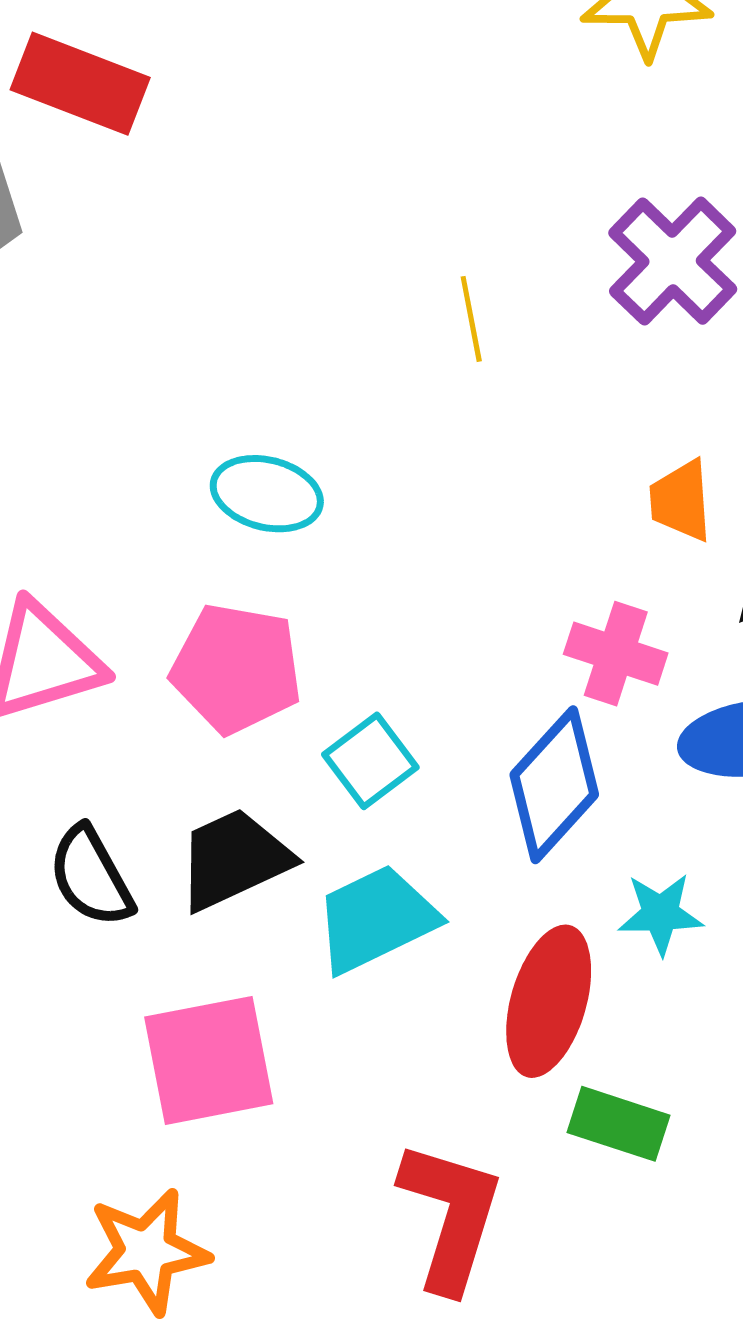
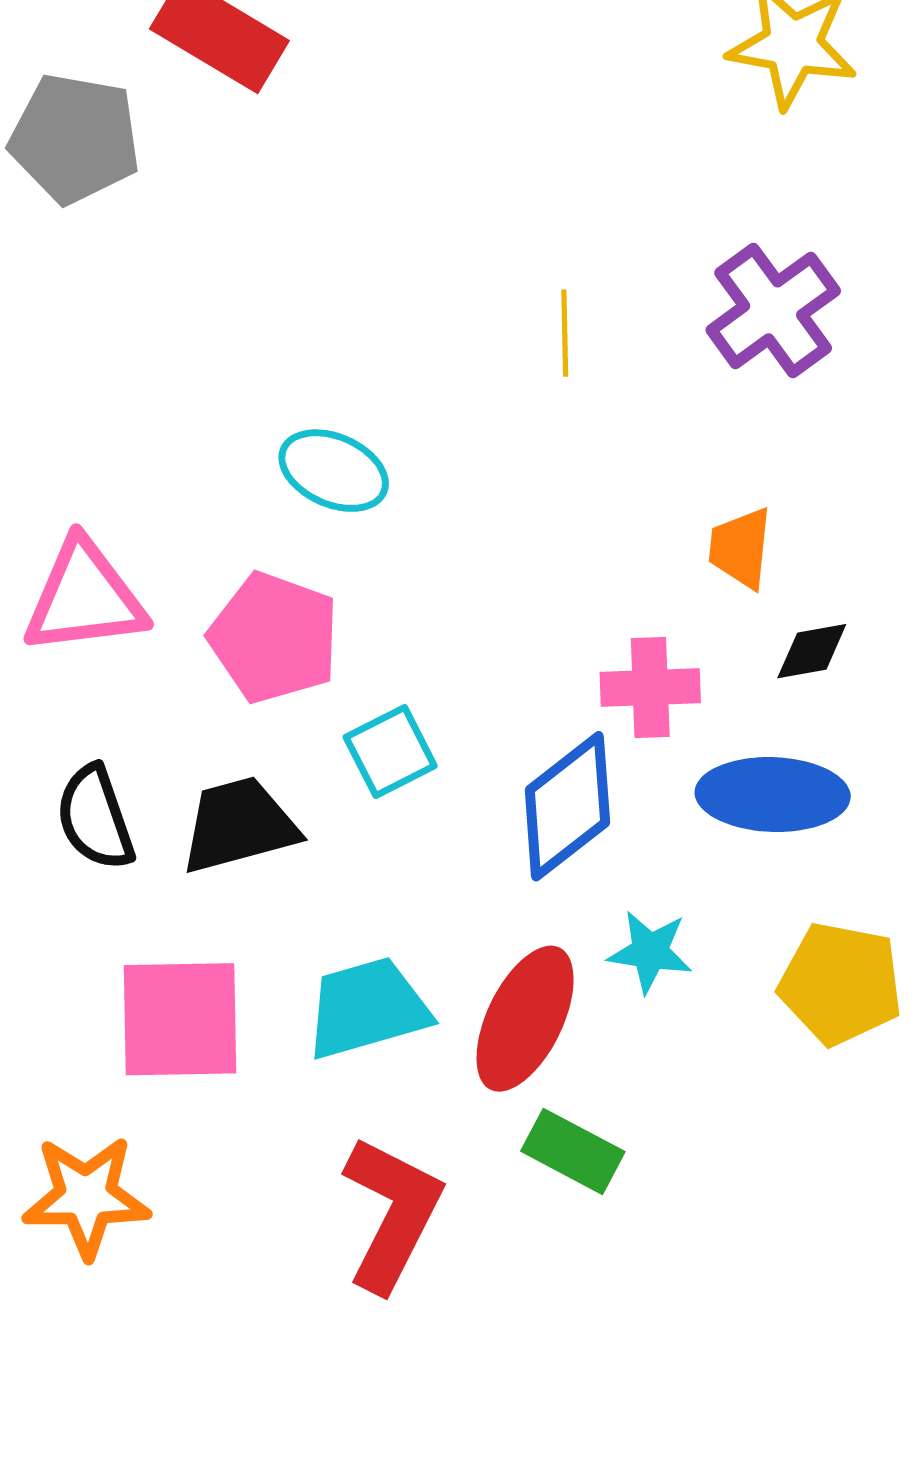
pink cross: (616, 654) -> (650, 688), turned -30
cyan trapezoid: (376, 919) -> (367, 1008), moved

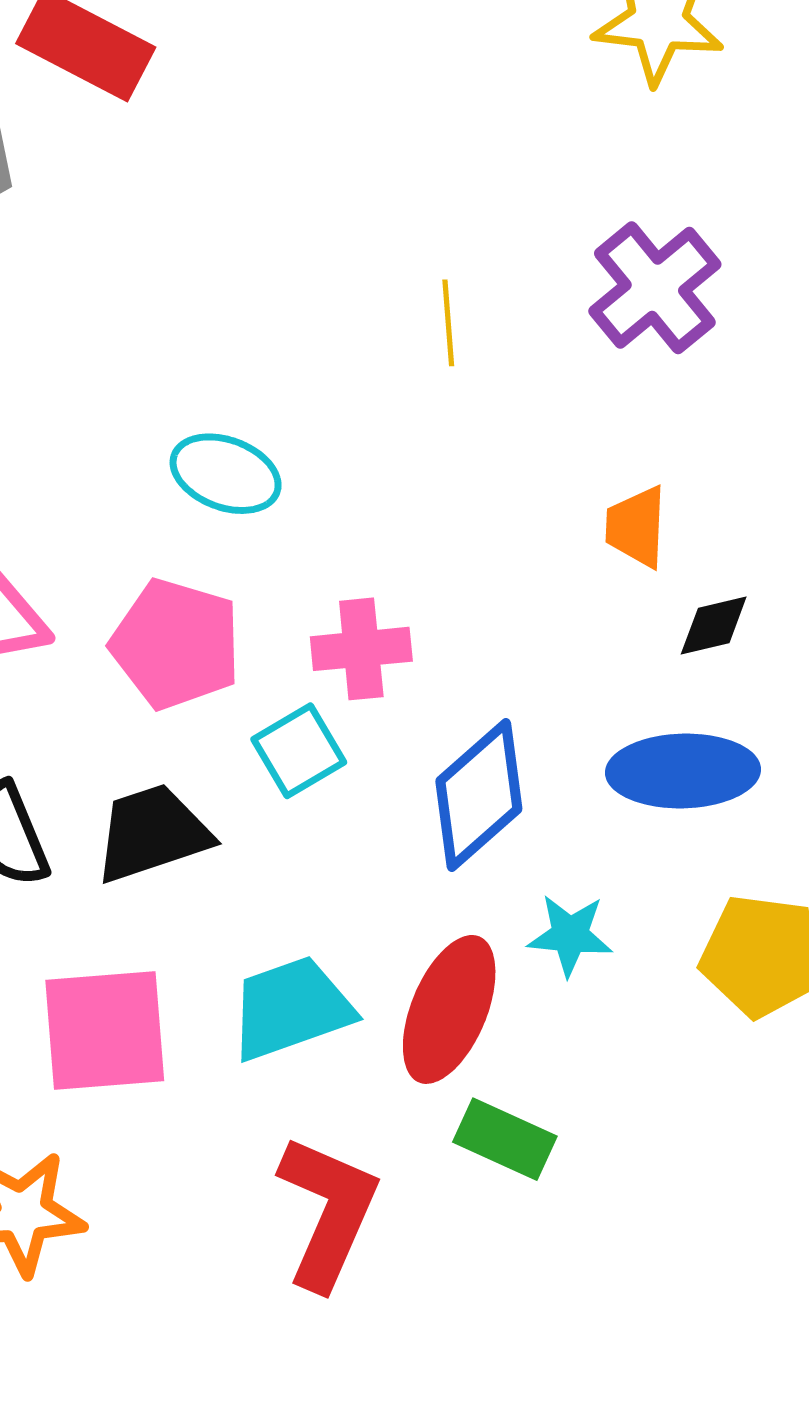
pink cross: (650, 688) -> (361, 649), moved

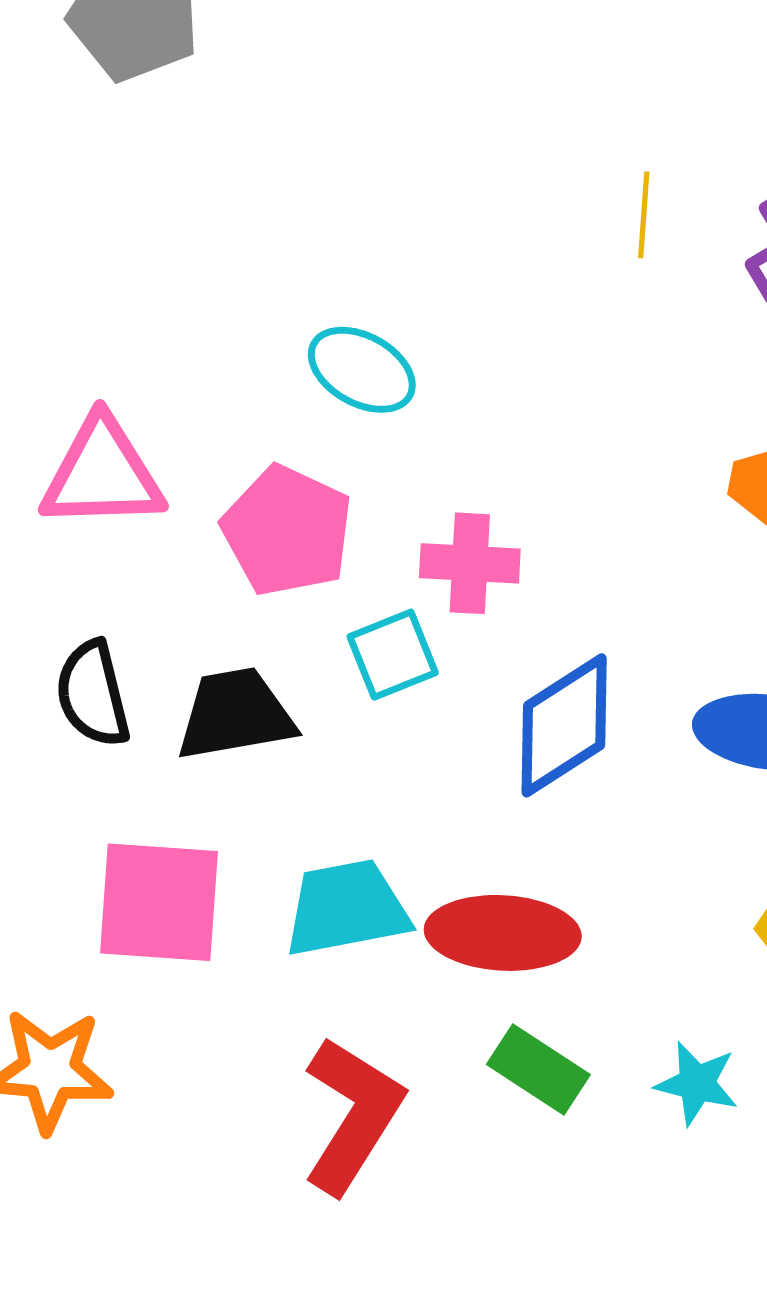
yellow line: (448, 323) -> (644, 215), moved
cyan star: (570, 935) -> (697, 1083), moved
red ellipse: (449, 1009) -> (503, 933), turned 62

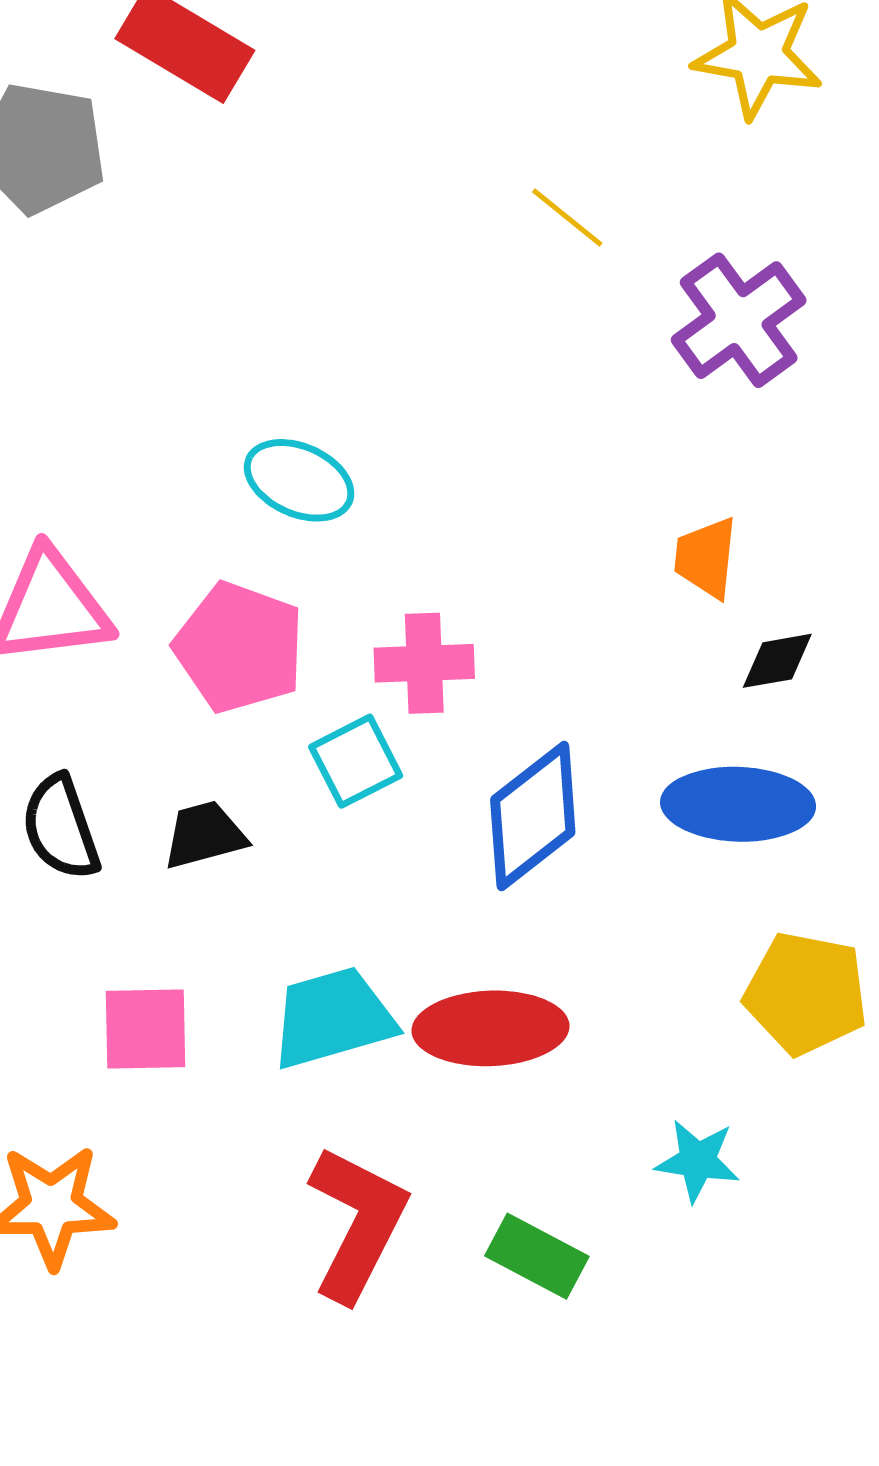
yellow line: (644, 215) -> (567, 217), moved, turned -50
black trapezoid: (235, 714) -> (204, 835), size x0.7
pink square: (159, 902) -> (145, 1029), size x0.7
green rectangle: (538, 1069) -> (537, 1256), moved

